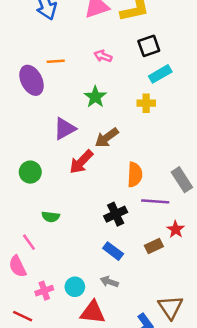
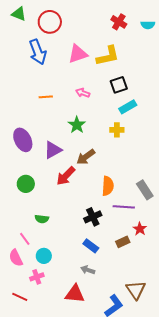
purple ellipse: (32, 80) -> (23, 140), moved
cyan circle: (75, 287) -> (44, 256), moved

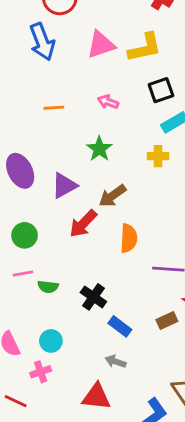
orange semicircle: (108, 186) -> (129, 238), moved
black cross: (93, 217) -> (93, 297), moved, turned -30
pink line: (25, 239) -> (23, 273), moved, turned -64

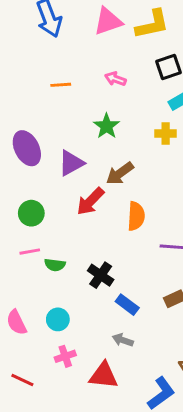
pink cross: (41, 372) -> (65, 356), moved

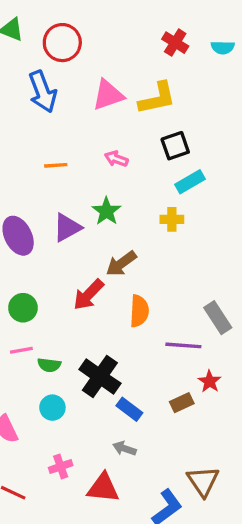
purple triangle: (71, 163) -> (67, 228), moved
black cross: (101, 275) -> (100, 376), size x1.4
cyan circle: (58, 319) -> (52, 408), moved

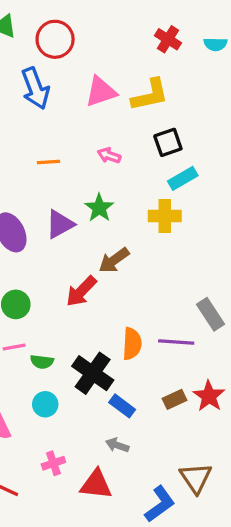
yellow cross: (172, 219) -> (165, 216), size x1.4
orange semicircle: (139, 311) -> (132, 344), moved
red star: (210, 381) -> (209, 396), moved, size x1.4

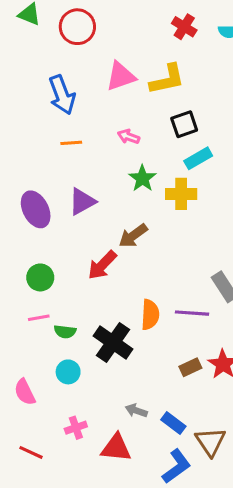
blue arrow: (35, 88) -> (62, 95), moved
green star: (99, 208) -> (142, 178), moved
blue rectangle: (122, 406) -> (173, 423), moved

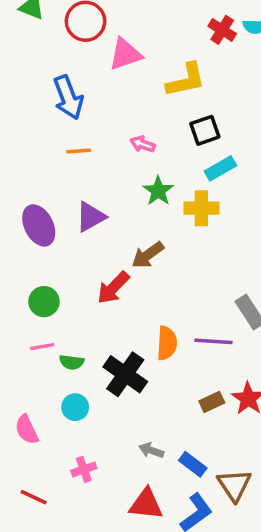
red cross: (184, 27) -> (222, 30), moved
pink triangle: (121, 76) -> (125, 54), moved
red triangle: (116, 448) -> (146, 504), moved

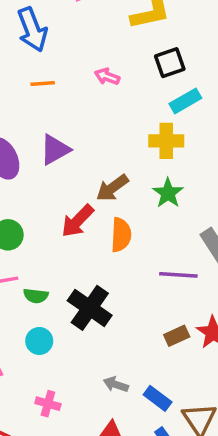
green star: (158, 191) -> (168, 193), moved
orange semicircle: (167, 343) -> (121, 235), moved
pink cross: (84, 469) -> (48, 404), turned 35

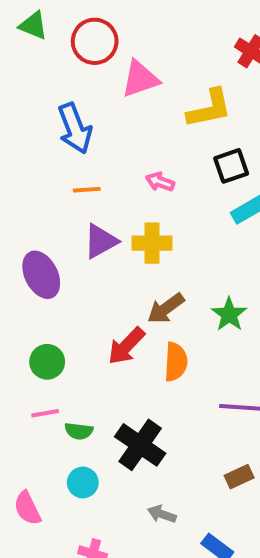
yellow cross: (166, 141) -> (152, 243), moved
purple triangle: (55, 150) -> (101, 241), moved
gray arrow: (116, 384) -> (162, 514), moved

